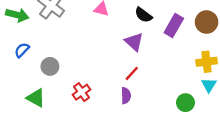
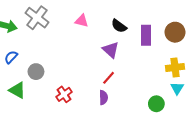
purple rectangle: (174, 26) -> (146, 35), turned -30
green triangle: (36, 98) -> (17, 90), moved

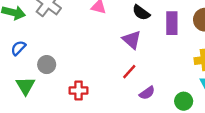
green triangle: (17, 90) -> (25, 86), turned 30
red cross: (64, 94) -> (79, 91), turned 35
purple semicircle: (103, 98) -> (147, 93), moved, turned 56

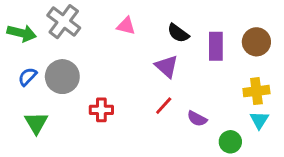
gray circle: (47, 65) -> (62, 77), moved, size x1.5
red cross: (79, 91) -> (101, 110), moved
purple semicircle: (147, 93) -> (197, 119), moved, turned 63

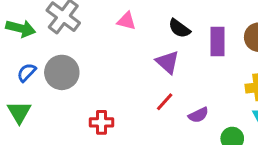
red cross: (101, 110) -> (101, 122), moved
purple semicircle: (197, 119) -> (198, 115), turned -54
green triangle: (36, 123) -> (19, 112), moved

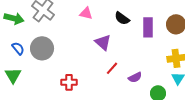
purple triangle: (168, 62) -> (103, 42), moved
blue semicircle: (27, 72) -> (18, 48), turned 96

